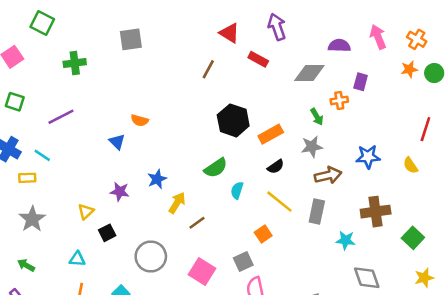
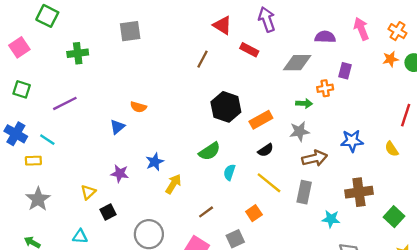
green arrow: (317, 117) -> (304, 103), turned -56
blue triangle: (117, 142) -> (117, 127), turned 35
brown line: (197, 223) -> (206, 212), moved

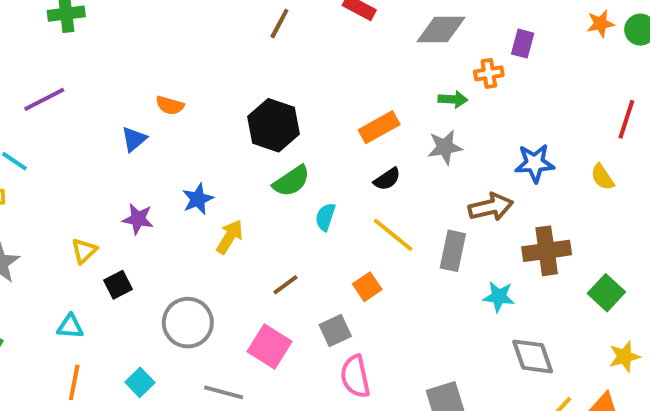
black hexagon: (226, 107) -> (274, 125), moved
brown arrow: (315, 158) -> (491, 207), moved

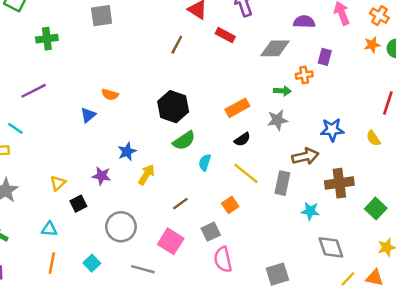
purple star: (138, 219) -> (102, 176), moved

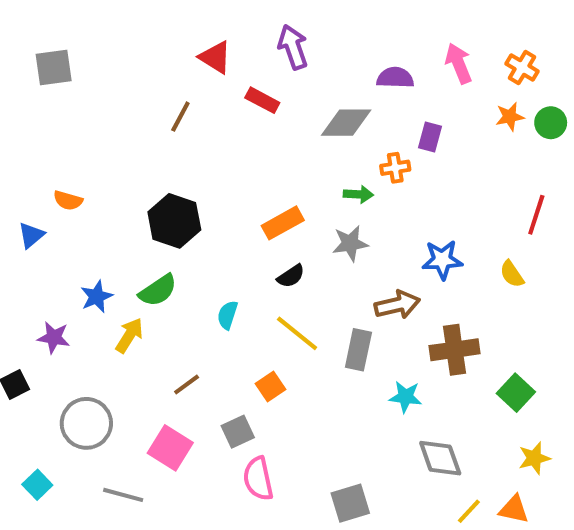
green semicircle: (184, 141) -> (158, 290), moved

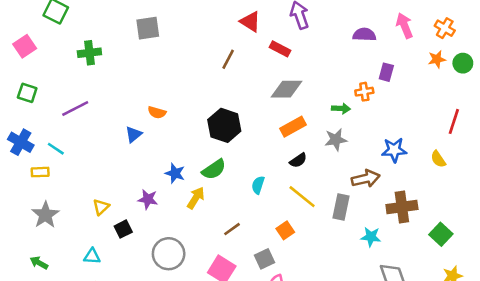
gray diamond: (346, 123) -> (287, 89), moved
blue star: (97, 297) -> (175, 173), turned -30

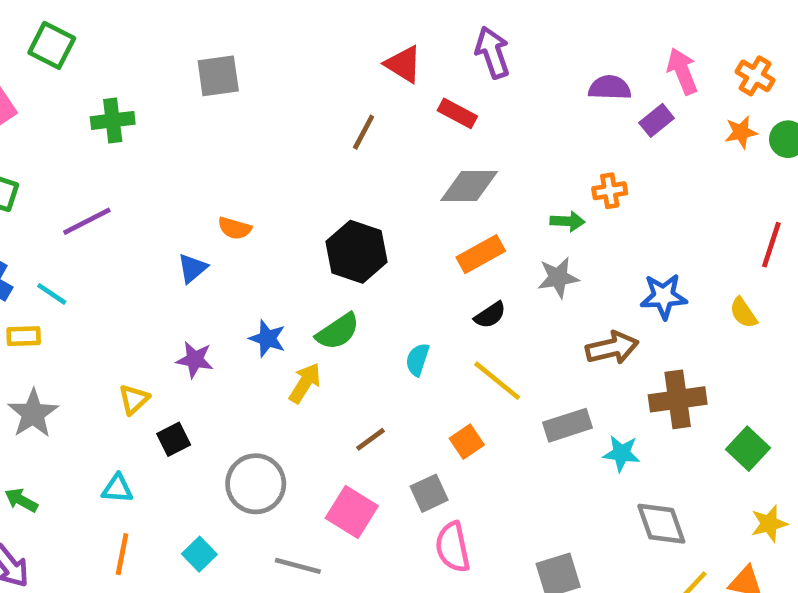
purple rectangle: (386, 72) -> (657, 120), moved, turned 36
purple star: (148, 199) -> (195, 360), moved
gray rectangle: (341, 207) -> (567, 425), moved, turned 60

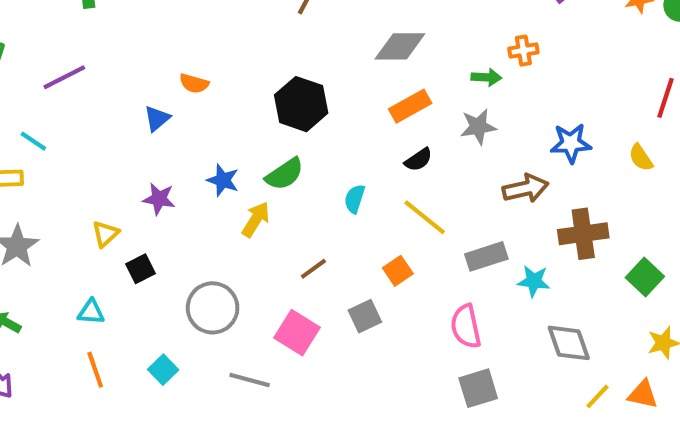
pink semicircle: (453, 547) -> (466, 326), moved
orange line: (122, 554) -> (95, 370), turned -30

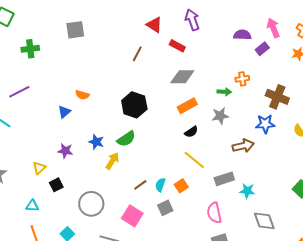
cyan semicircle: (355, 199) -> (160, 185), moved
brown cross: (583, 234) -> (277, 97), moved, turned 30

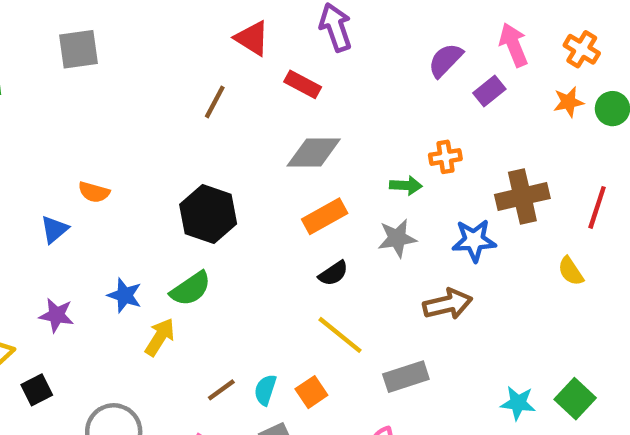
purple semicircle: (242, 35) -> (445, 60), turned -48
brown cross: (277, 97) -> (522, 196), turned -35
blue star: (265, 124) -> (474, 240), moved
cyan star: (247, 191) -> (518, 403), moved

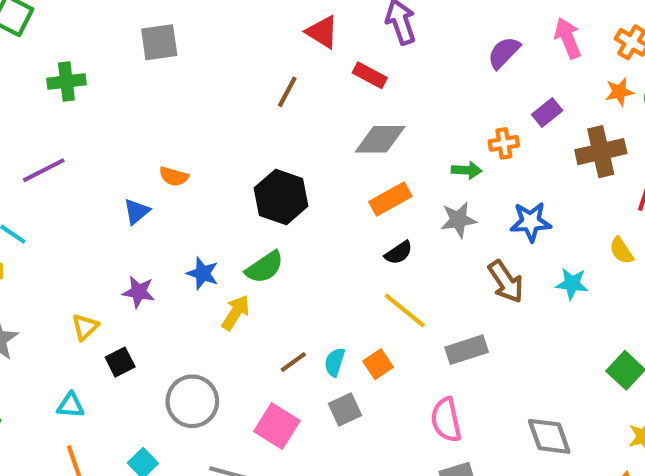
purple rectangle: (489, 91) -> (547, 112), moved
brown cross: (522, 196) -> (601, 152), moved
brown arrow: (448, 304) -> (506, 282), turned 69
cyan star: (518, 403) -> (572, 284), moved

